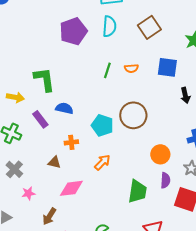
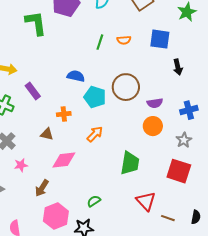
green L-shape: (44, 79) -> (36, 23), moved
blue semicircle: (64, 108) -> (76, 76), moved
purple semicircle: (165, 180) -> (155, 103), moved, turned 77

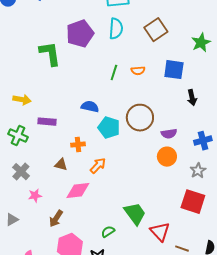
purple rectangle: (33, 91) -> (47, 122), turned -48
orange arrow: (95, 134) -> (98, 166), moved
green trapezoid: (130, 163) -> (135, 214), moved, turned -45

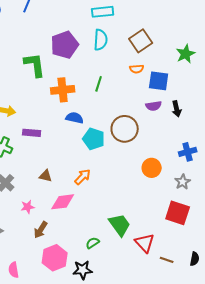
orange semicircle: (138, 71) -> (137, 69), moved
purple semicircle: (169, 134) -> (154, 106), moved
orange cross: (78, 145) -> (63, 90), moved, size x1.6
pink star: (35, 196) -> (28, 207), moved

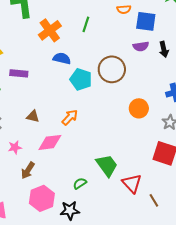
orange cross: (63, 90) -> (50, 30), turned -30
brown line: (167, 260) -> (154, 200), turned 40

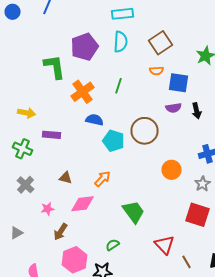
green trapezoid: (107, 165) -> (134, 212), moved

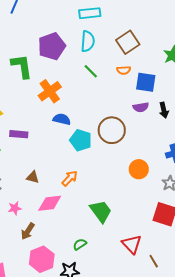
green line: (118, 86) -> (91, 71), moved, turned -63

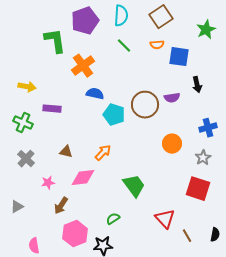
purple semicircle: (141, 107) -> (172, 98), moved

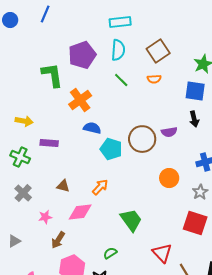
blue square: (179, 57) -> (195, 91), moved

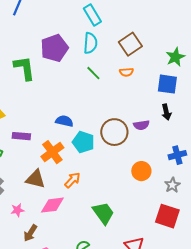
cyan rectangle: (120, 22) -> (92, 15), turned 65
orange cross: (80, 100) -> (52, 152), moved
brown triangle: (63, 186) -> (35, 179), size x1.5

